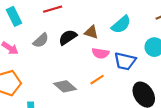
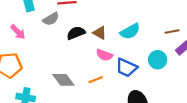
gray semicircle: (41, 40) -> (51, 19), moved

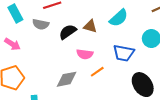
gray semicircle: (51, 19) -> (41, 24), turned 56
pink semicircle: (104, 55) -> (85, 54), moved
gray diamond: (63, 80) -> (67, 79), turned -50

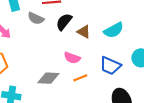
black semicircle: (68, 32) -> (64, 22), moved, turned -30

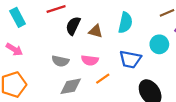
gray semicircle: (36, 18) -> (60, 61), moved
cyan semicircle: (114, 30) -> (125, 23), turned -36

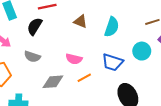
black semicircle: (73, 26) -> (35, 26), moved
brown triangle: (96, 31) -> (80, 21), moved
gray semicircle: (60, 61) -> (32, 57), moved

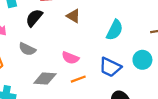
brown triangle: (80, 21) -> (73, 16), moved

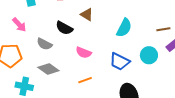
black semicircle: (34, 18) -> (64, 28), moved, turned -102
gray diamond: (45, 78) -> (48, 69), moved, turned 30
orange line: (78, 79) -> (85, 80), moved

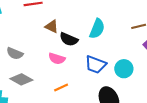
brown triangle: (87, 15) -> (52, 26), moved
black semicircle: (64, 28) -> (69, 39), moved
cyan circle: (149, 55) -> (124, 69), moved

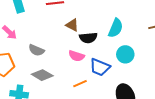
black semicircle: (69, 39) -> (88, 38), turned -30
blue trapezoid: (96, 65) -> (100, 67), moved
cyan circle: (124, 69) -> (125, 54), moved

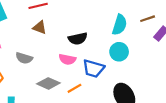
brown triangle: (72, 25) -> (40, 27), moved
cyan semicircle: (116, 28) -> (120, 25), moved
gray diamond: (42, 75) -> (48, 83), moved

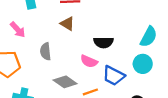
gray semicircle: (24, 58) -> (46, 51), turned 56

